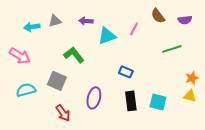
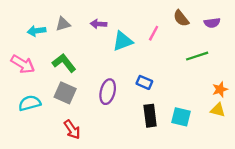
green L-shape: (74, 55) -> (64, 63), moved
purple ellipse: (94, 98) -> (108, 92), moved

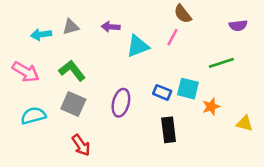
brown semicircle: (181, 18) -> (183, 14), moved
orange star: (220, 89) -> (211, 107), moved
cyan square: (181, 117) -> (188, 89), moved

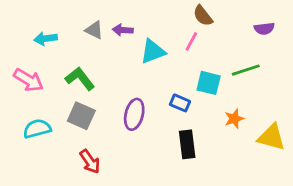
gray triangle: (71, 27) -> (94, 30), moved, turned 42
cyan square: (188, 89) -> (209, 83), moved
yellow triangle: (245, 123) -> (271, 137), size x1.5

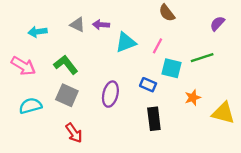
purple semicircle: (264, 29) -> (217, 24), turned 140
pink line: (191, 41) -> (157, 46), moved

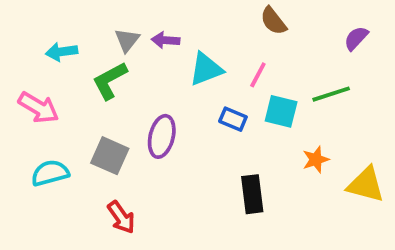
gray triangle: (77, 25) -> (127, 40), turned 42
green L-shape: (66, 65) -> (110, 81), moved, turned -80
blue rectangle: (148, 85) -> (233, 119), moved
purple ellipse: (110, 94) -> (162, 136), moved

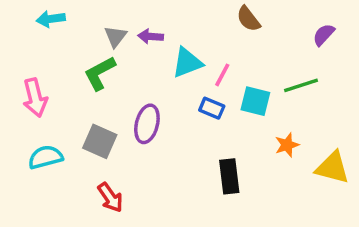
cyan arrow: (62, 52) -> (51, 19), moved
pink line: (258, 75) -> (222, 75), moved
pink arrow: (38, 108) -> (35, 98), turned 45

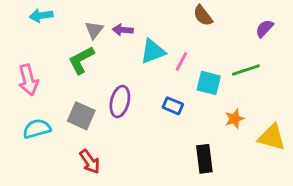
blue rectangle: (212, 108) -> (173, 106), moved
black rectangle: (229, 176) -> (204, 159), moved

